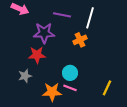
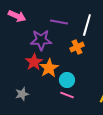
red star: (37, 55) -> (34, 62), turned -30
gray star: (25, 76) -> (22, 94), moved
orange star: (52, 92) -> (49, 68), moved, turned -30

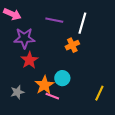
purple star: (41, 40) -> (24, 38), moved
orange star: (49, 68) -> (44, 85), moved
pink line: (67, 95) -> (52, 96), moved

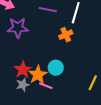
red star: (29, 60) -> (23, 70), moved
gray star: (17, 92) -> (23, 85), moved

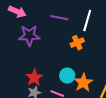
orange star: (38, 75) -> (83, 83), moved

